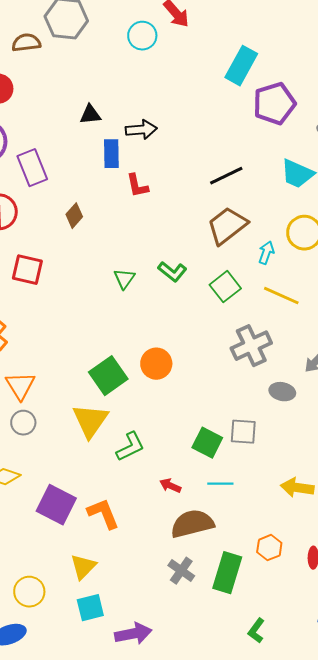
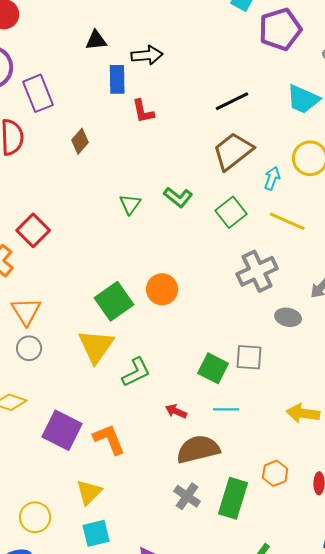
red square: (27, 270) -> (33, 230), moved, turned 32

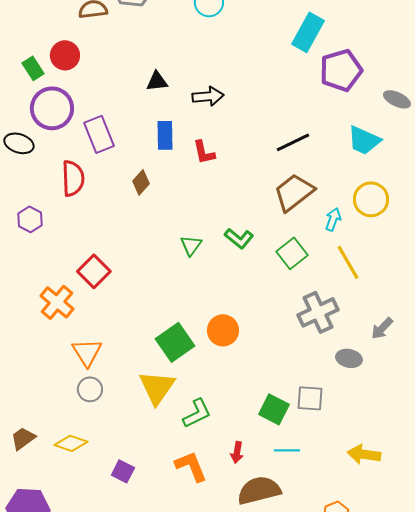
blue rectangle: (117, 79) -> (165, 135), moved
yellow line: (287, 221) -> (348, 262), turned 36
red arrow: (176, 411) -> (237, 452), turned -105
purple square: (62, 430) -> (123, 471), size x0.6
orange L-shape: (109, 439) -> (191, 466), moved

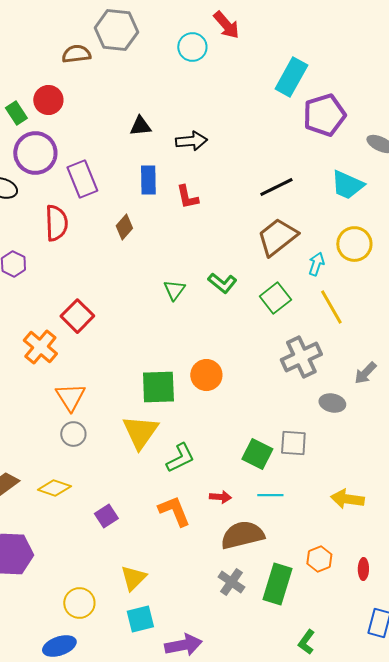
green square: (175, 342) -> (158, 387), turned 33
red arrow: (237, 452) -> (220, 497), turned -95
purple square: (123, 471) -> (106, 516), turned 30

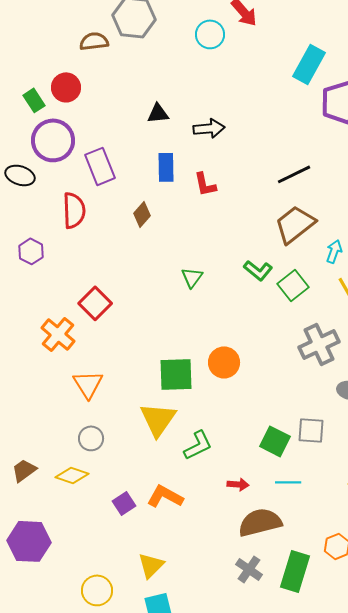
green L-shape: (222, 283) -> (258, 270), moved
gray circle: (73, 434) -> (91, 438), moved
orange L-shape: (174, 511) -> (165, 496), moved, turned -39

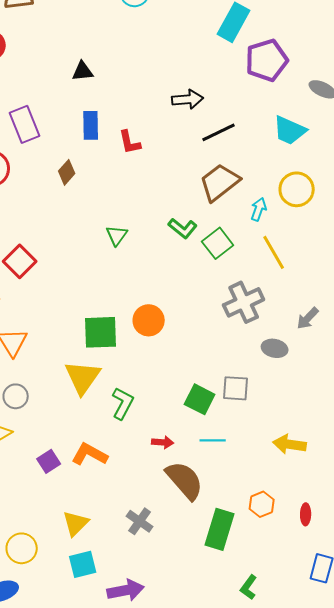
black arrow: (209, 128) -> (188, 99), moved
green L-shape: (198, 445) -> (123, 403), turned -36
brown semicircle: (260, 522) -> (185, 480), turned 63
gray cross: (249, 569) -> (140, 521), moved

